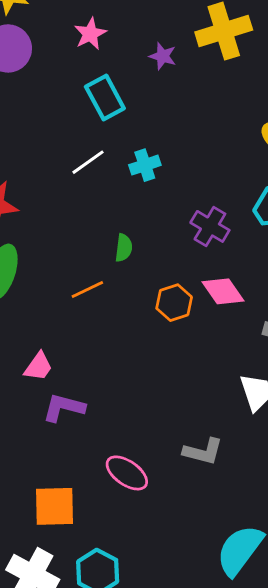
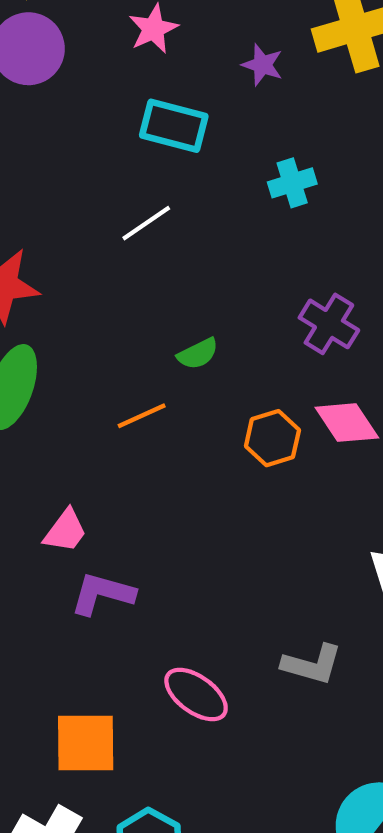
cyan rectangle: (105, 98) -> (174, 126), turned -48
cyan cross: (145, 165) -> (292, 183), moved
green semicircle: (124, 248) -> (198, 354), turned 56

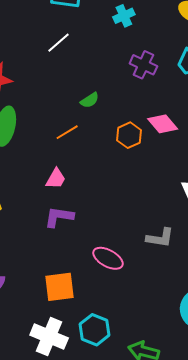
purple cross: (329, 324) -> (143, 65), moved
pink trapezoid: (65, 531) -> (56, 179), moved

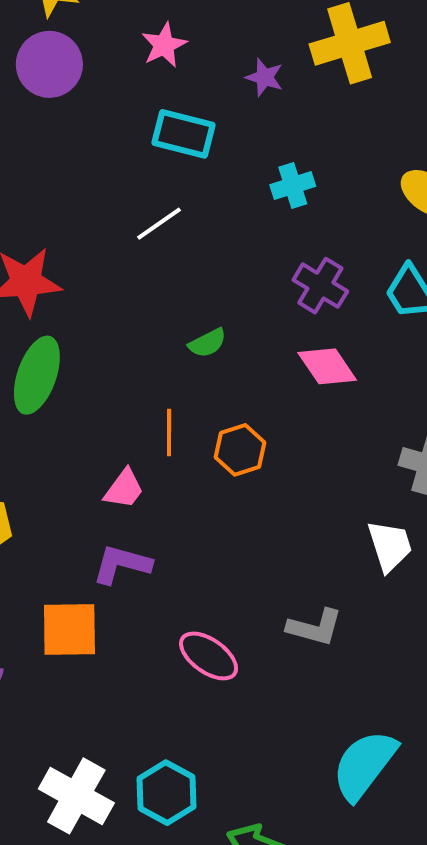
pink diamond: (163, 124) -> (327, 366), moved
orange line: (67, 132) -> (169, 432), moved, turned -65
orange hexagon: (129, 135) -> (240, 450), moved
orange square: (60, 287) -> (69, 629), moved

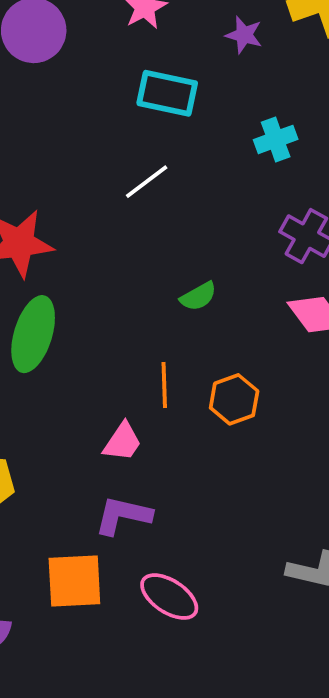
pink ellipse: (209, 656) -> (169, 597), moved

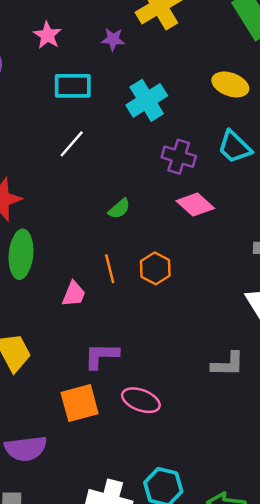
cyan cross: (276, 139) -> (147, 100), size x1.5
pink trapezoid: (122, 442) -> (74, 294), moved

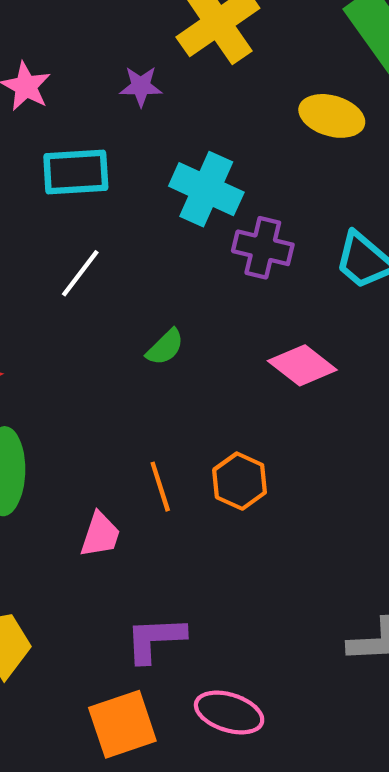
yellow ellipse: (230, 84) -> (332, 116), moved
cyan cross: (147, 100) -> (206, 189), turned -30
purple cross: (179, 157) -> (263, 248), moved
green semicircle: (119, 209) -> (165, 347), moved

